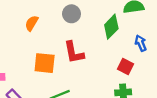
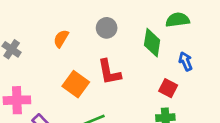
green diamond: (111, 27) -> (152, 43), turned -35
orange square: (45, 63) -> (76, 84), turned 30

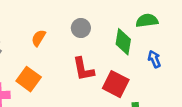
orange square: (76, 84) -> (29, 79), moved
red square: (168, 88) -> (116, 84), moved, size x1.5

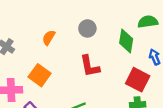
red square: (116, 84) -> (138, 80), moved

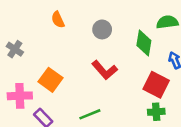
orange semicircle: (49, 38) -> (58, 20), moved, turned -56
red L-shape: (90, 66) -> (105, 70), turned -30

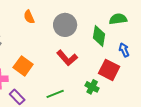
gray circle: (102, 29) -> (65, 25), size x1.5
green cross: (156, 112) -> (92, 87), moved, turned 32

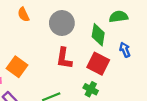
red L-shape: (67, 58) -> (64, 58), turned 50
red square: (109, 70) -> (98, 64), moved

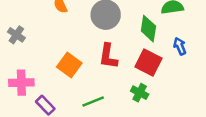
orange square: (17, 67) -> (69, 65), moved

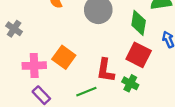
red L-shape: (108, 56) -> (105, 70), moved
pink cross: (21, 83) -> (34, 66), moved

